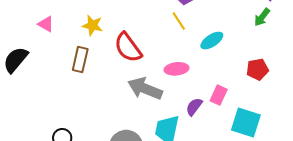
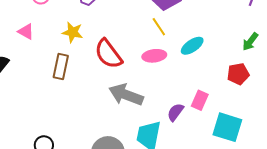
green arrow: (262, 17) -> (250, 42), moved
pink ellipse: (177, 69) -> (154, 56), moved

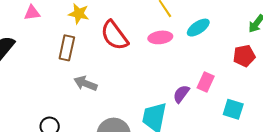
pink triangle: (26, 32) -> (32, 13), turned -36
gray arrow: (126, 95) -> (85, 83), moved, size x0.7
cyan square: (227, 127) -> (233, 109), size x0.7

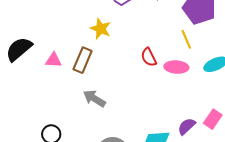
pink triangle: (32, 13) -> (54, 60), moved
red semicircle: (114, 35) -> (149, 57), moved, size x0.6

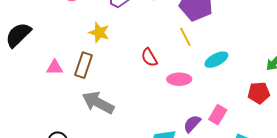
black semicircle: (19, 49) -> (18, 35), moved
pink ellipse: (176, 67) -> (179, 79), moved
gray arrow: (94, 98) -> (98, 103), size x1.4

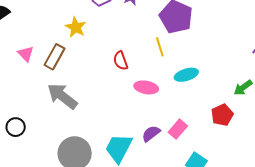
pink triangle: (55, 67) -> (26, 54), turned 36
red pentagon: (259, 93) -> (222, 115), turned -30

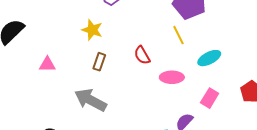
pink triangle: (26, 54) -> (47, 64), turned -36
brown rectangle: (55, 57) -> (99, 62), moved, size x0.7
pink rectangle: (178, 129) -> (210, 98), moved

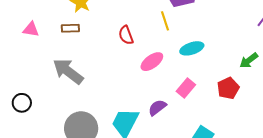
brown rectangle: (99, 62) -> (70, 28), moved, turned 60
pink ellipse: (172, 77) -> (152, 62), turned -45

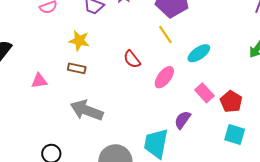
brown rectangle: (70, 28) -> (77, 68), turned 30
pink rectangle: (186, 88) -> (204, 93), turned -66
red pentagon: (228, 88) -> (231, 102), moved

